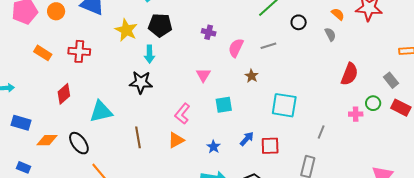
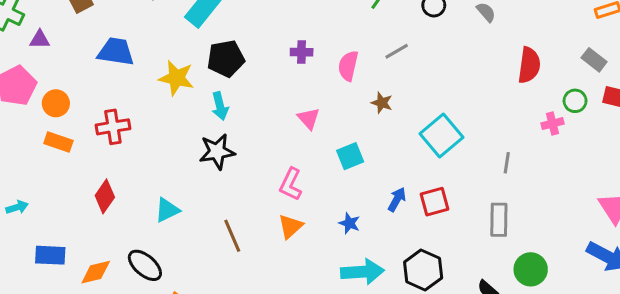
orange circle: (56, 11) -> (56, 103), moved
cyan square: (284, 105) -> (441, 135), turned -36
cyan triangle: (101, 112) -> (167, 210), size x0.7

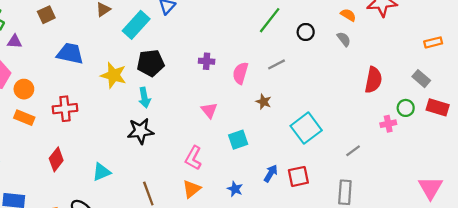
gray line: (507, 163) -> (353, 151), turned 42

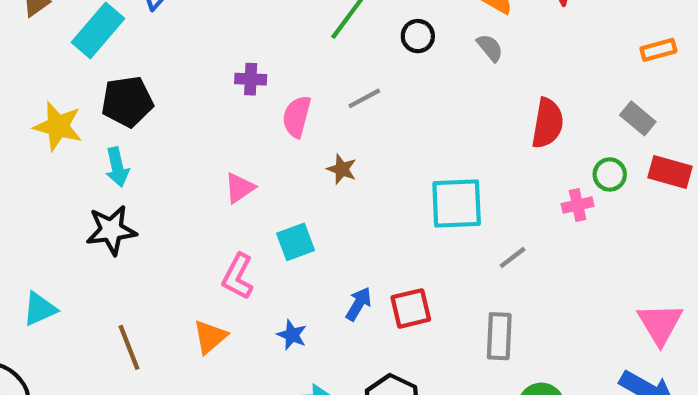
purple cross: (207, 61) -> (251, 79), moved
pink triangle: (209, 110) -> (240, 188), turned 36
cyan square: (306, 128) -> (457, 204), moved, turned 36
pink L-shape: (193, 158) -> (238, 276), moved

